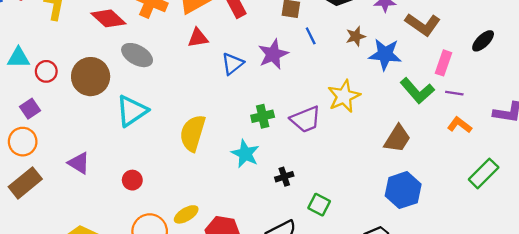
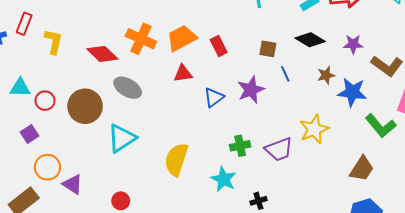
orange circle: (23, 142) -> (47, 167), moved

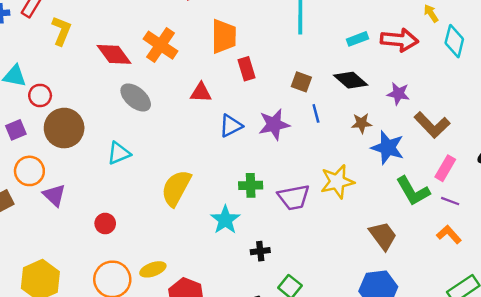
orange trapezoid: (182, 38) -> (224, 36), moved, turned 108
brown circle: (85, 106) -> (64, 128), moved
cyan triangle: (122, 138) -> (119, 153), size x0.7
brown trapezoid: (362, 169) -> (383, 236), turned -80

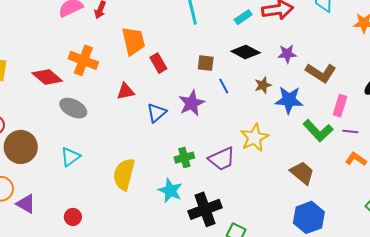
black cross: (260, 251) -> (205, 209), size x2.0

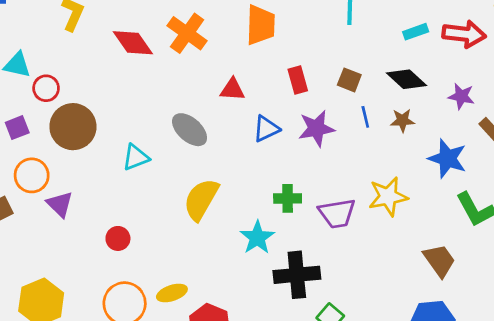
red rectangle: (158, 63) -> (298, 80), moved
brown star: (263, 85) -> (402, 120), moved
gray ellipse: (73, 108) -> (190, 130), moved

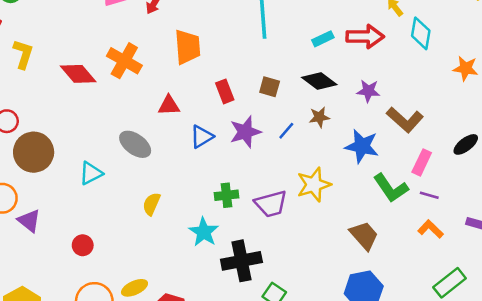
blue line: (365, 117) -> (286, 131), moved, turned 60
yellow semicircle: (201, 199) -> (151, 204), size x0.6

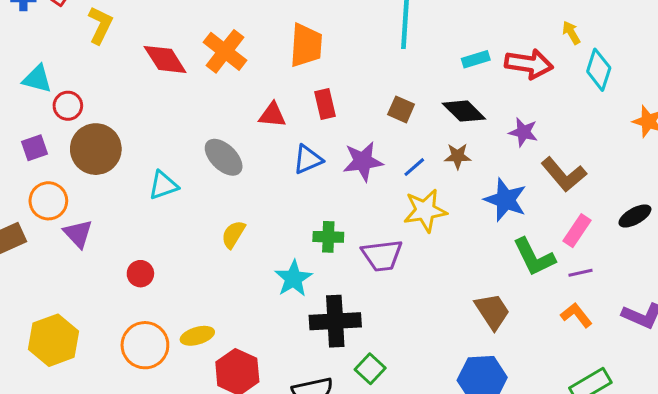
red rectangle: (225, 91) -> (325, 104), moved
yellow star: (314, 185) -> (425, 211), moved
purple line: (429, 195) -> (581, 273), turned -36

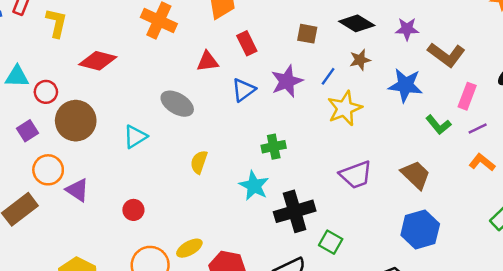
red diamond: (165, 59) -> (98, 61), moved, turned -30
purple trapezoid: (382, 255) -> (356, 175), moved
green L-shape: (534, 257) -> (438, 125), size x0.7

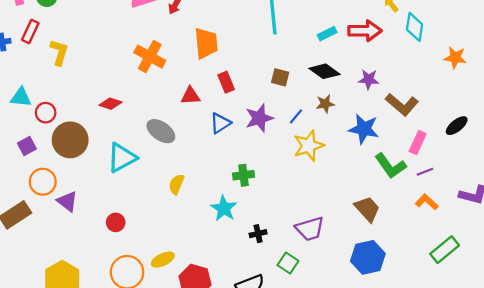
red diamond: (98, 61) -> (110, 104), moved, size x0.7
green L-shape: (438, 125) -> (390, 166), size x1.4
cyan triangle: (135, 137) -> (122, 158), size x1.4
purple trapezoid: (356, 175) -> (310, 229), moved
black cross: (295, 211) -> (258, 234), size x0.5

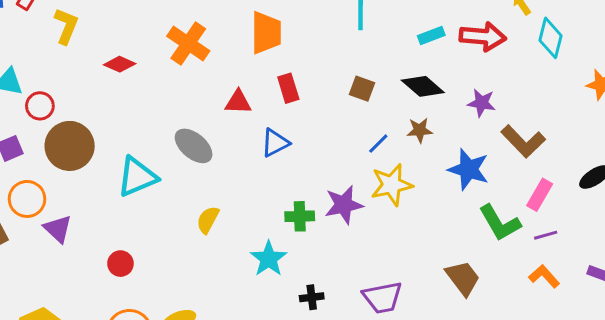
red diamond: (110, 104) -> (120, 64), moved
purple star: (259, 118) -> (344, 205), moved

